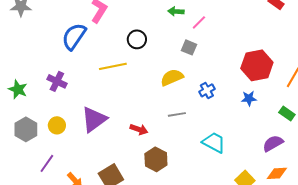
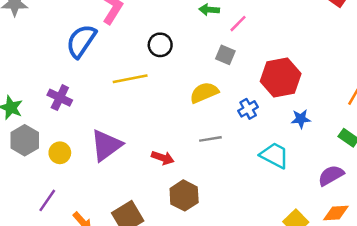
red hexagon: (257, 65) -> (281, 77), moved
gray hexagon: (26, 129) -> (25, 140), moved
cyan trapezoid: (214, 142) -> (274, 155), moved

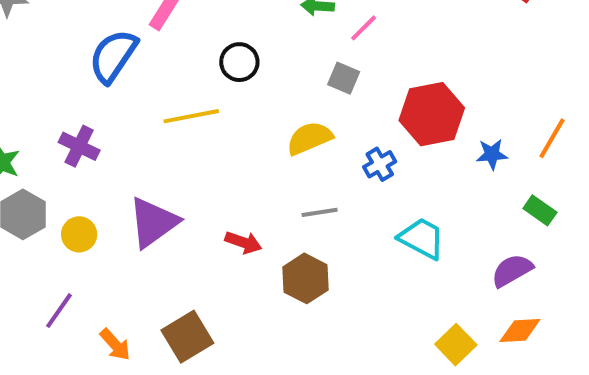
blue star: (301, 119) -> (492, 154), moved
brown hexagon: (184, 195) -> (306, 278), moved

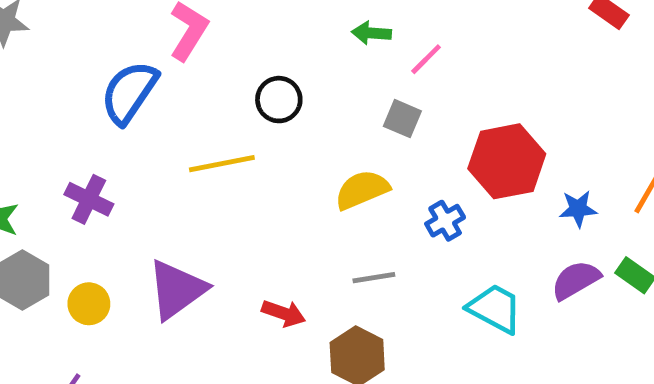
purple semicircle: (512, 270) -> (576, 280), moved

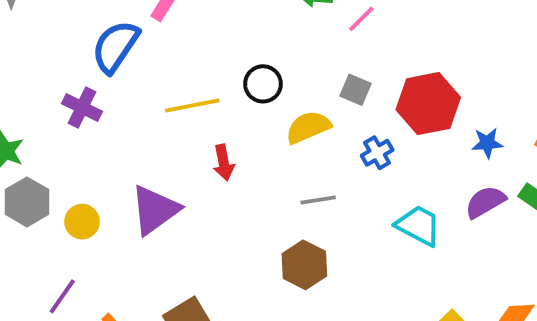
black circle: (279, 100) -> (263, 84), moved
gray square: (402, 119) -> (355, 90), moved
purple cross: (89, 199) -> (82, 108), moved
red arrow: (284, 313) -> (224, 163), moved, turned 60

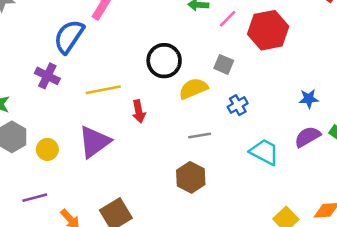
black circle: (263, 84) -> (164, 61), size x1.4
red hexagon: (428, 104) -> (268, 30), moved
yellow line: (192, 106) -> (103, 90), moved
purple line: (62, 296) -> (35, 198), turned 40

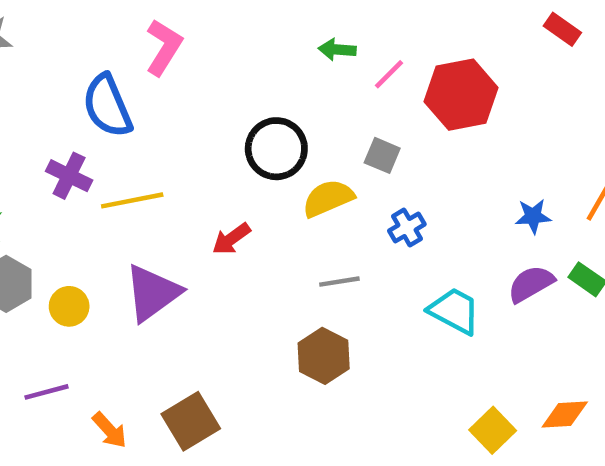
blue semicircle: (69, 37) -> (107, 106), turned -57
yellow line: (103, 90) -> (132, 200), moved
red arrow: (139, 111) -> (231, 239), turned 65

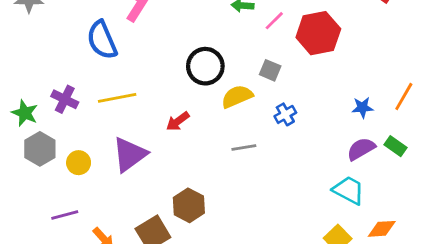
purple cross: (69, 176) -> (65, 99), moved
cyan trapezoid: (454, 311) -> (349, 190), moved
brown hexagon: (324, 356) -> (189, 205), moved

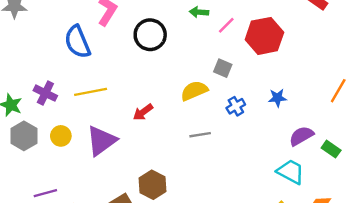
black circle: (205, 66) -> (150, 35), moved
blue star: (362, 108) -> (278, 98), moved
green rectangle: (396, 146) -> (331, 149), moved
yellow circle: (79, 163) -> (61, 136), moved

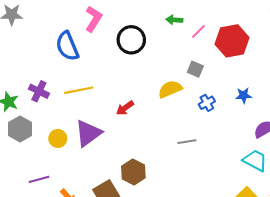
gray line: (200, 135) -> (187, 142), moved
yellow circle: (61, 136) -> (58, 138), moved

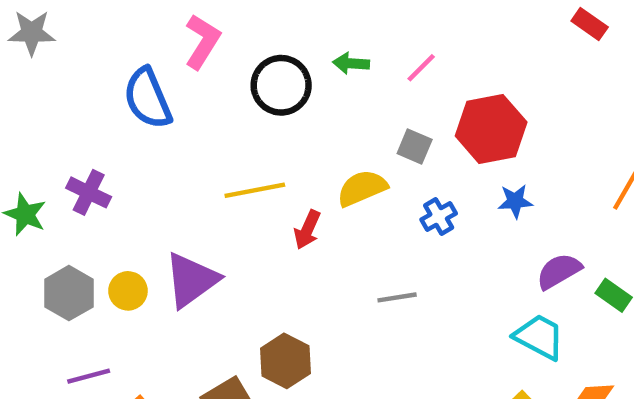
green arrow: (174, 20) -> (351, 63), moved
red hexagon: (232, 41) -> (491, 129), moved
yellow line: (79, 90) -> (255, 190), moved
red arrow: (125, 108) -> (307, 230), moved, turned -30
gray hexagon: (20, 129) -> (69, 293), moved

